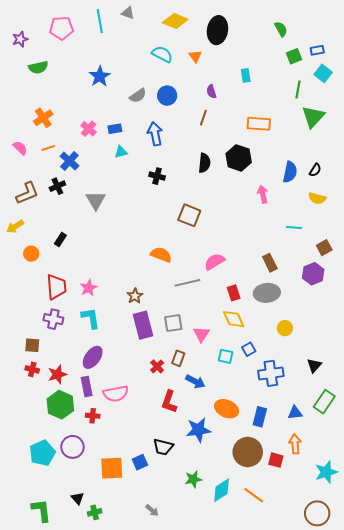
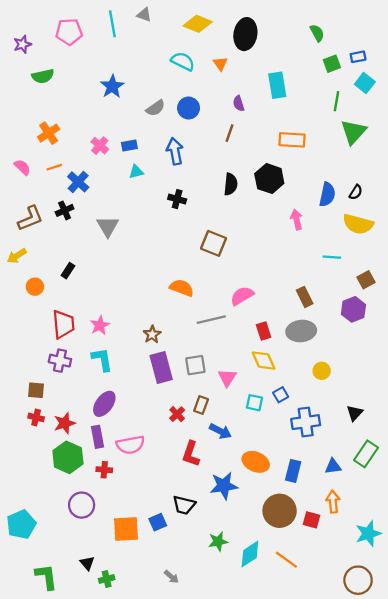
cyan rectangle: (246, 75) -> (277, 85), size x1.6
yellow semicircle: (317, 198) -> (358, 224), size x1.5
cyan pentagon: (42, 453) -> (21, 524), moved

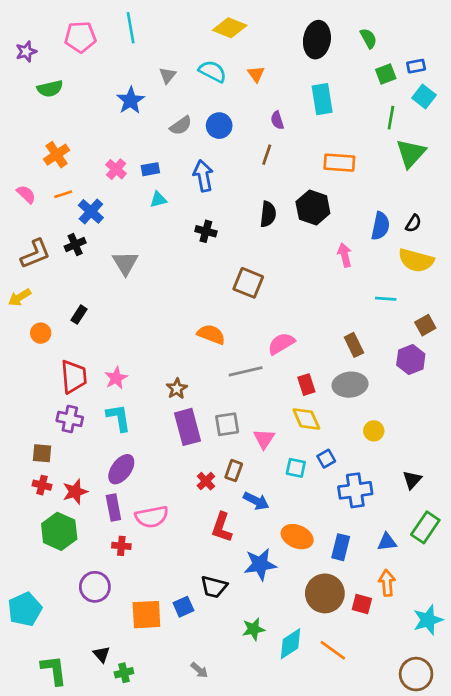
gray triangle: (144, 15) -> (168, 75), moved, turned 49
black ellipse: (245, 34) -> (317, 40), moved
green hexagon: (68, 457) -> (59, 531), moved

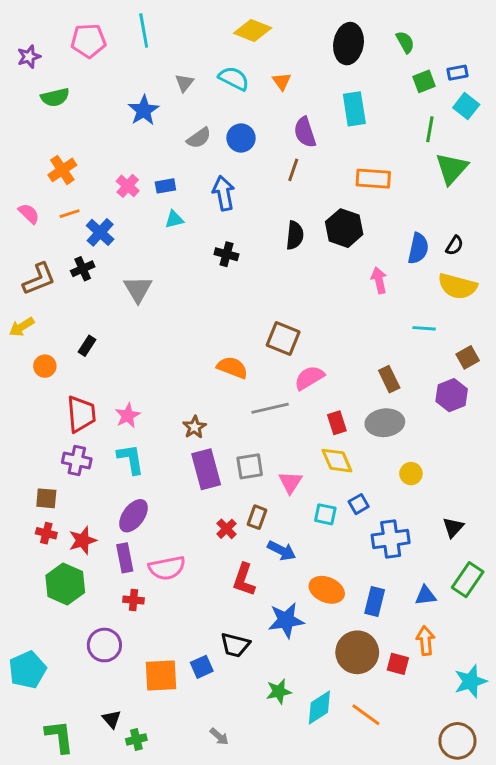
purple semicircle: (277, 120) -> (305, 132), size x1.5
brown square: (248, 283) -> (283, 338), moved

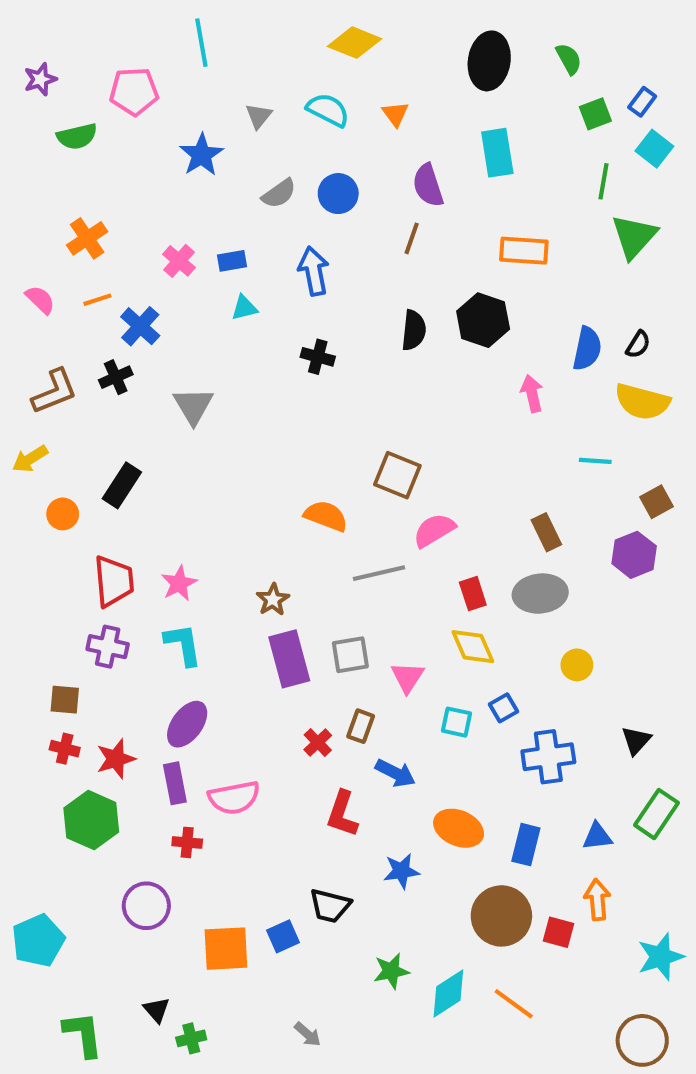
pink pentagon: (88, 41) -> (134, 92), moved
blue rectangle: (457, 73) -> (642, 102), turned -42
black rectangle: (87, 346) -> (122, 485), size x1.5
blue star: (286, 620) -> (401, 871), size x0.7

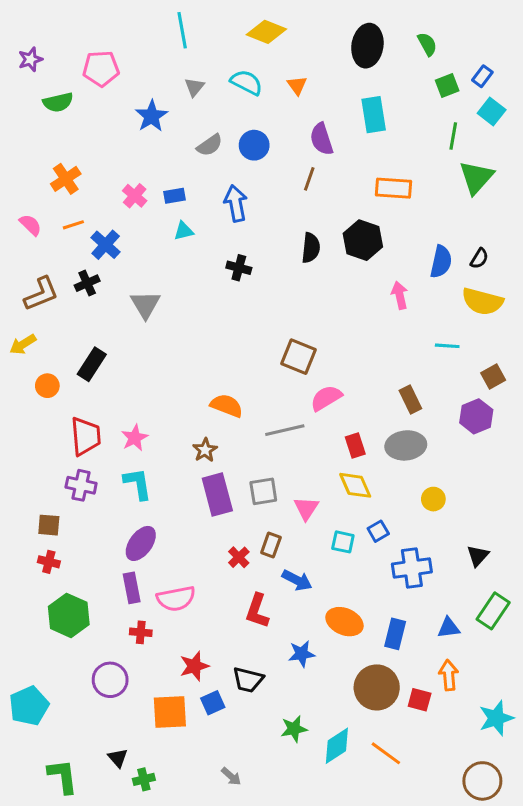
cyan line: (201, 43) -> (182, 30), moved
orange semicircle: (326, 516) -> (227, 406), moved
red star: (116, 759) -> (194, 666), moved

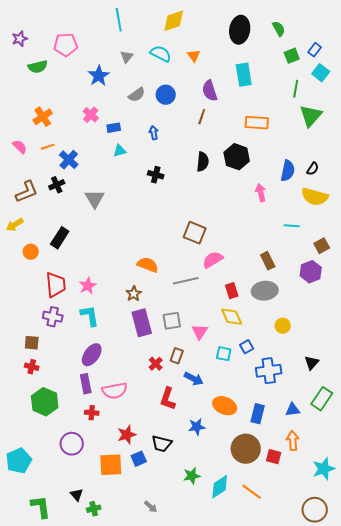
yellow diamond: (266, 32) -> (174, 21), turned -40
pink cross: (135, 196) -> (91, 115), moved
blue arrow: (236, 203) -> (154, 133), size x0.6

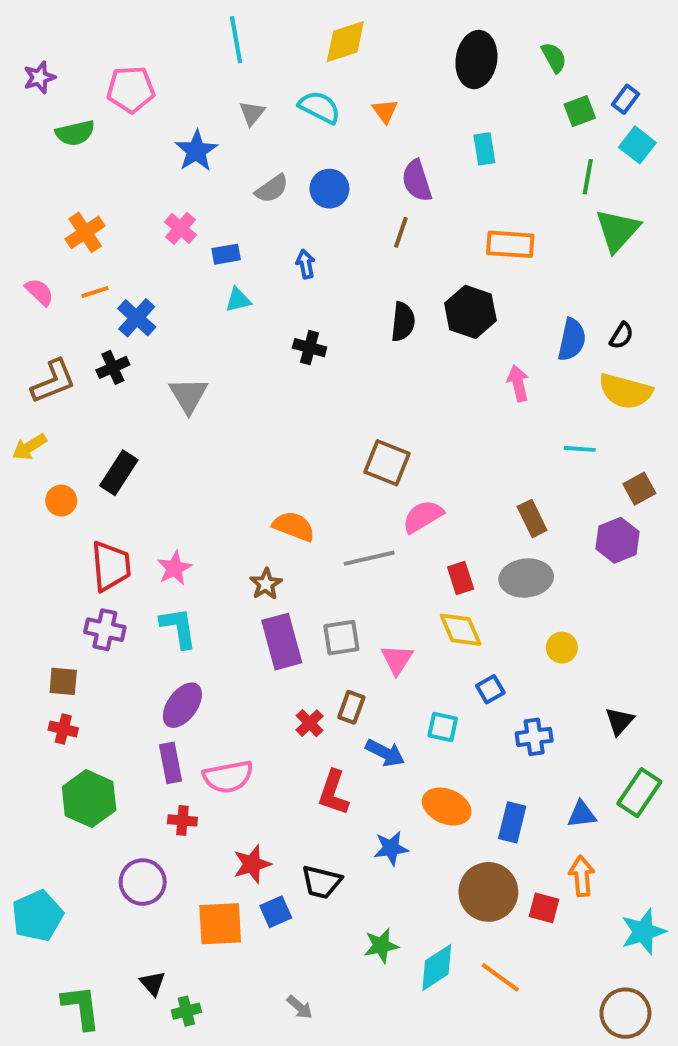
cyan rectangle: (244, 75) -> (484, 149), size x0.7
cyan square: (224, 354) -> (443, 727), moved
blue cross: (269, 371) -> (534, 737), size x0.7

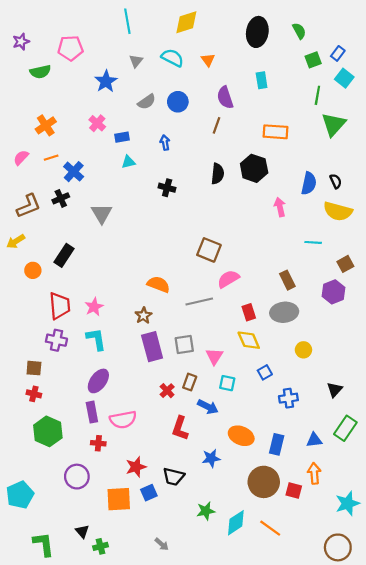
pink semicircle: (39, 292) -> (21, 158), turned -91
black semicircle: (621, 336) -> (336, 181), turned -56
cyan square: (443, 727) -> (227, 383), moved

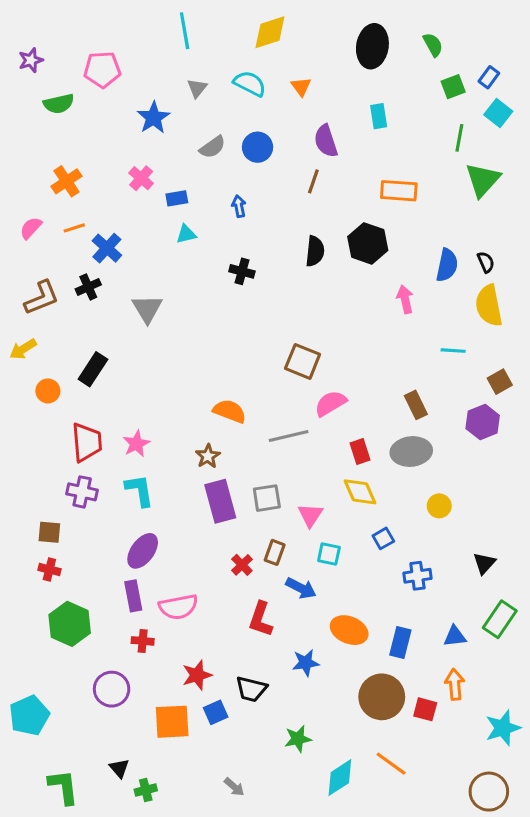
yellow semicircle: (338, 211) -> (489, 306), turned 64
cyan diamond: (236, 523) -> (340, 778), moved

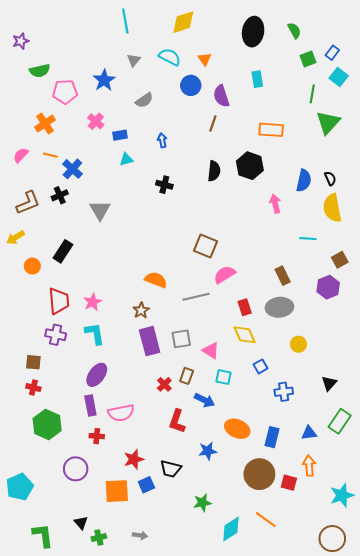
pink pentagon: (102, 70) -> (65, 92), moved
blue circle: (258, 147) -> (191, 85), moved
orange line: (74, 228) -> (50, 155), turned 32
pink triangle: (310, 515) -> (211, 351), turned -30
gray arrow: (234, 787) -> (140, 535), moved, turned -32

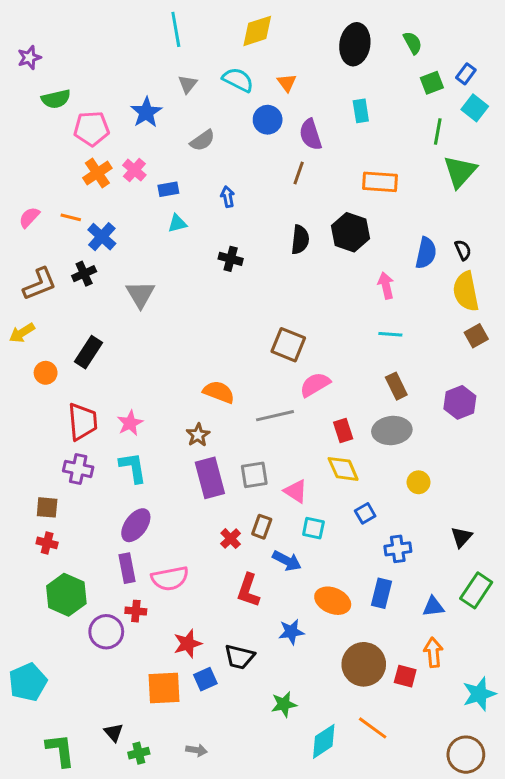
orange cross: (45, 123) -> (97, 173), moved
cyan line: (308, 239) -> (390, 334), moved
brown square: (340, 260) -> (476, 336), moved
blue rectangle: (272, 437) -> (382, 593), moved
purple circle: (76, 469) -> (106, 632), moved

